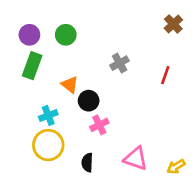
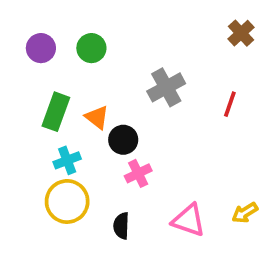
gray cross: (120, 63) -> (166, 87), size x1.4
green rectangle: (32, 66) -> (56, 112), moved
yellow arrow: (176, 167) -> (245, 213), moved

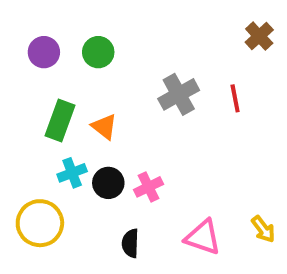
red line: (230, 104) -> (235, 98), moved, turned -30
black circle: (123, 140) -> (108, 183), moved
yellow circle: (67, 201) -> (40, 223), moved
yellow arrow: (245, 213) -> (263, 229), turned -95

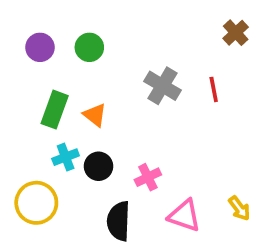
gray cross: (179, 94) -> (163, 86), turned -30
pink cross: (149, 187) -> (148, 177), moved
black semicircle: (130, 243) -> (119, 221), size x1.5

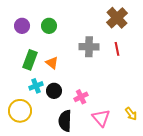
brown cross: (236, 33) -> (117, 18), moved, size x1.5
gray cross: (163, 86) -> (89, 47), turned -30
pink triangle: (184, 216) -> (101, 118), turned 30

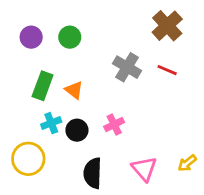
gray cross: (89, 47) -> (127, 67), turned 30
red line: (117, 49) -> (167, 70), turned -56
pink cross: (81, 97) -> (114, 124), moved
yellow arrow: (131, 114) -> (187, 163), turned 88

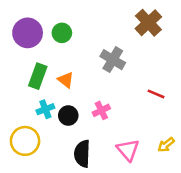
purple circle: (31, 37) -> (28, 33), size x1.5
red line: (167, 70) -> (156, 94), moved

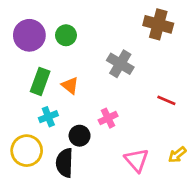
brown cross: (148, 23) -> (158, 24), turned -32
black circle: (68, 116) -> (80, 136), moved
black semicircle: (82, 154) -> (65, 163), moved

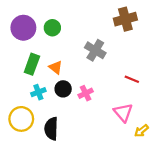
brown cross: (158, 24) -> (125, 19), turned -30
black circle: (80, 136) -> (63, 89), moved
yellow arrow: (177, 155) -> (141, 131), moved
pink triangle: (137, 160) -> (123, 113), moved

